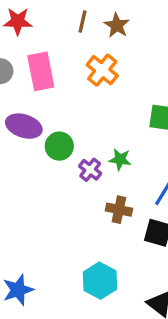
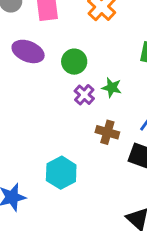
green circle: (59, 146) -> (74, 62), moved
cyan hexagon: (100, 281) -> (61, 173), moved

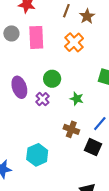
purple ellipse: (28, 51) -> (19, 87), moved, turned 45
purple cross: (84, 95) -> (43, 99), moved

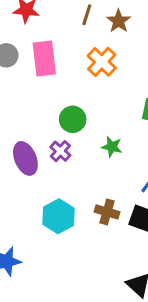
purple ellipse: (19, 87) -> (25, 158), moved
brown cross: (71, 129) -> (107, 212), moved
cyan hexagon: (37, 155) -> (58, 216), moved

